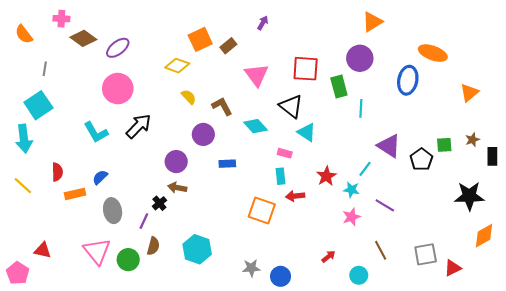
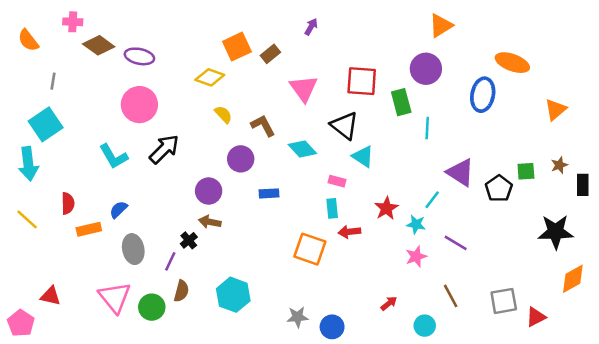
purple ellipse: (118, 48) -> (139, 56), turned 50

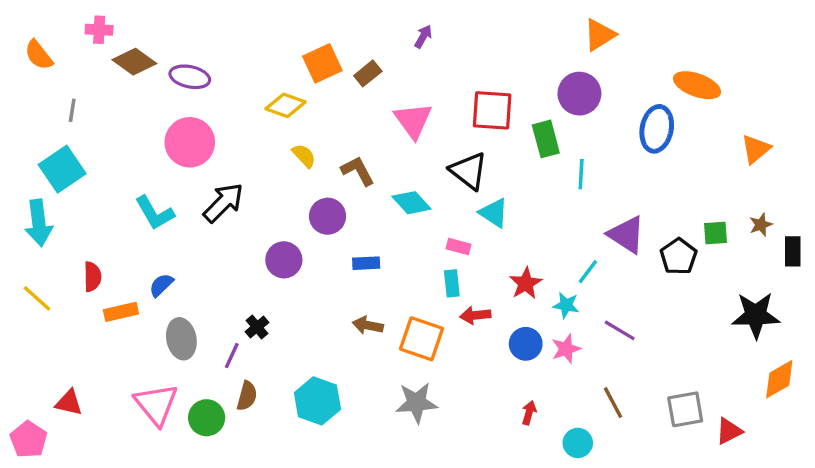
brown arrow: (210, 222) -> (368, 325), moved
red arrow: (389, 303) -> (529, 413), turned -35
gray star: (297, 317) -> (417, 403), moved, size x1.4
blue circle: (332, 327) -> (526, 344), moved

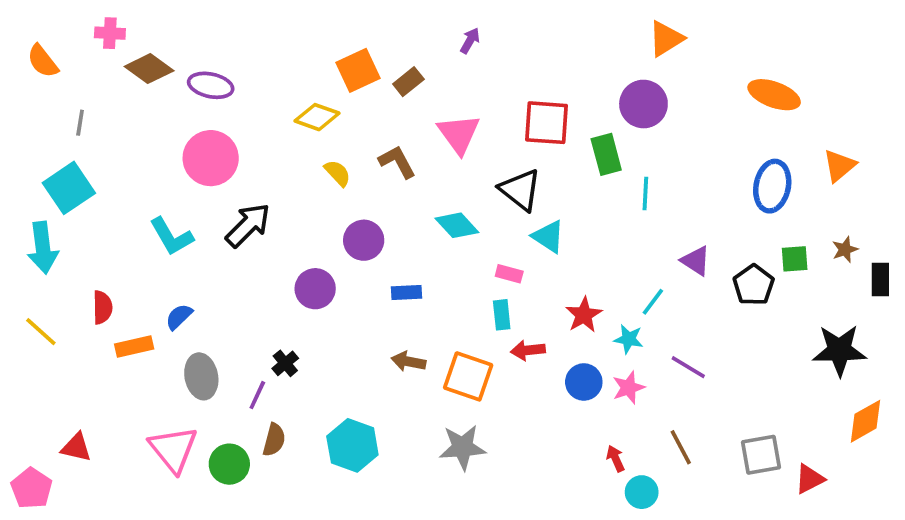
blue ellipse: (657, 129) -> (772, 186), moved
brown L-shape: (358, 171) -> (397, 162), moved
purple triangle: (626, 235) -> (696, 261), size x0.7
red arrow: (529, 413) -> (616, 458), moved, turned -40

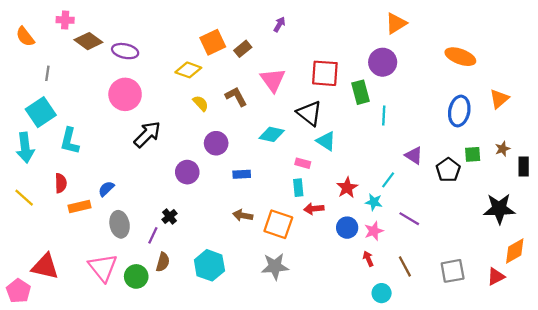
cyan diamond: (457, 225) -> (272, 134), turned -35
cyan L-shape: (171, 236) -> (70, 141), moved, turned 44
red triangle: (76, 447) -> (45, 266), size x1.5
red arrow: (616, 458) -> (368, 259), moved
red triangle: (810, 479) -> (496, 276), moved

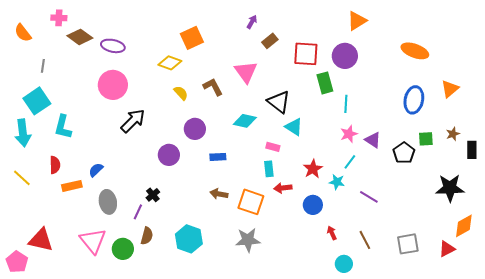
brown rectangle: (243, 49) -> (270, 41), moved
red square: (325, 73) -> (306, 54), moved
pink star: (374, 231) -> (349, 134), moved

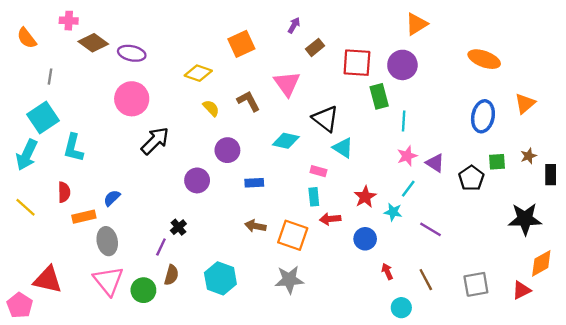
orange square: (192, 38) -> (241, 44), moved
cyan arrow: (23, 133) -> (27, 155), turned 32
gray ellipse: (108, 202) -> (107, 241), moved

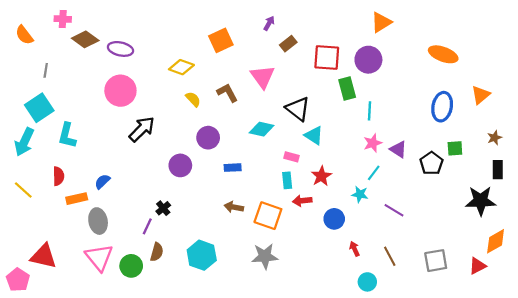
brown star: (528, 156) -> (494, 138), moved
black rectangle: (551, 175) -> (498, 170), moved
red star: (365, 197) -> (321, 176), moved

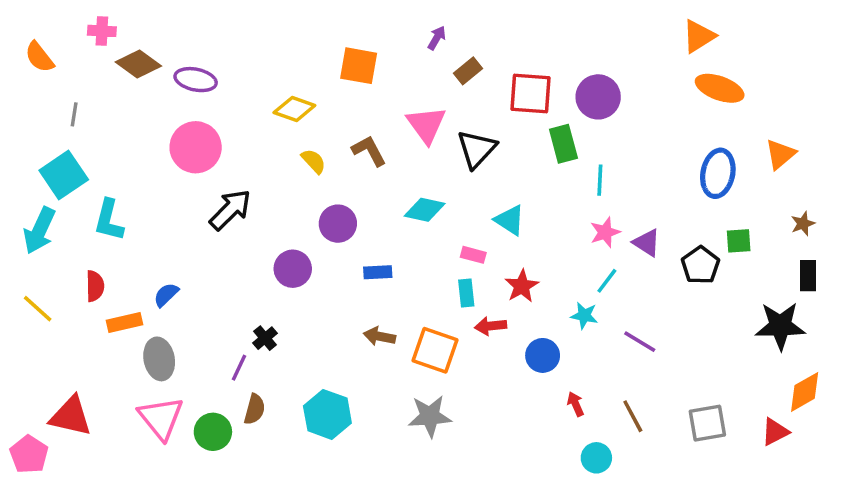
orange triangle: (381, 22) -> (699, 36), moved
orange square: (221, 40) -> (359, 66), turned 35
black triangle: (298, 109) -> (477, 149), moved, turned 35

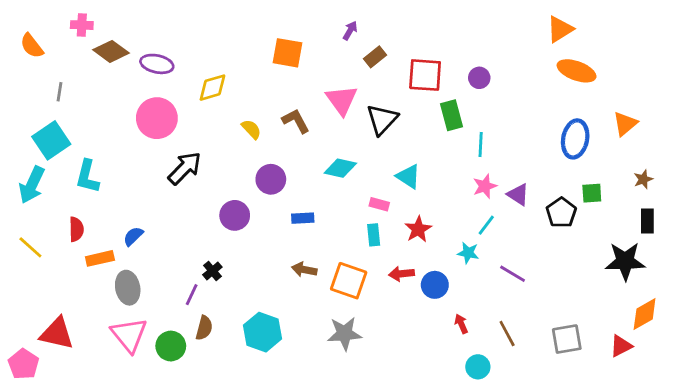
purple circle: (598, 97) -> (479, 78), size x0.6
yellow diamond: (294, 109) -> (212, 88), moved, turned -36
red arrow: (491, 326) -> (401, 274), moved

